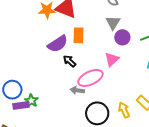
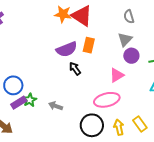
pink ellipse: (90, 78) -> (107, 100), moved
gray arrow: (77, 90) -> (56, 106), moved
purple rectangle: (21, 105) -> (19, 103), turned -35

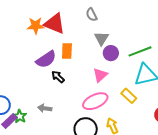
gray semicircle: (129, 17) -> (92, 15), moved
gray arrow: (56, 106) -> (45, 108), moved
yellow rectangle: (140, 124) -> (129, 96), moved

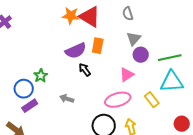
green star: (20, 116) -> (41, 76), moved

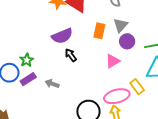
orange rectangle: (98, 46) -> (99, 31), moved
pink ellipse: (118, 100) -> (117, 96), moved
purple rectangle: (30, 106) -> (28, 79), moved

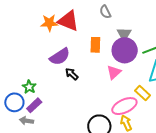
gray triangle: (120, 25) -> (124, 34), moved
purple circle: (127, 41) -> (125, 50), size x1.6
gray arrow: (52, 84) -> (27, 121), moved

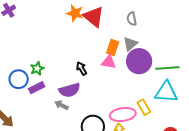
gray triangle: (124, 34) -> (130, 44), moved
purple semicircle: (60, 57) -> (70, 90), moved
pink triangle: (114, 72) -> (109, 62), moved, turned 35
gray arrow: (27, 121) -> (61, 105), moved

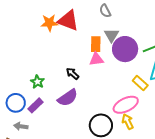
green star: (37, 69) -> (37, 82), moved
gray arrow: (61, 105) -> (21, 126), moved
yellow rectangle: (144, 107) -> (140, 83), moved

